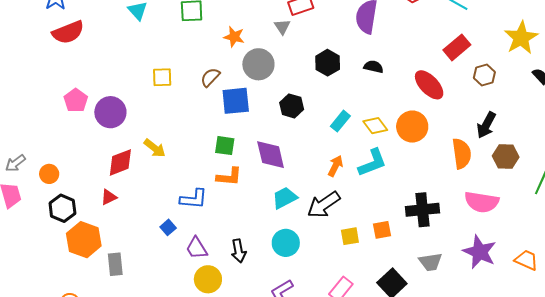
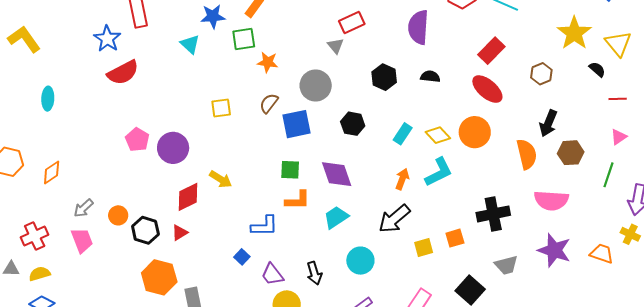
orange star: (234, 37) -> (268, 62), moved
red rectangle: (457, 47) -> (491, 51), moved
cyan trapezoid: (285, 198) -> (336, 217), moved
black hexagon: (62, 208) -> (145, 230), moved

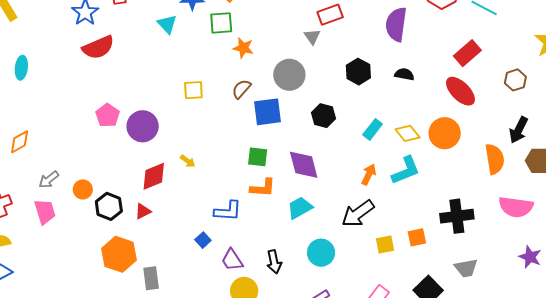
yellow arrow: (221, 179) -> (188, 161), size x0.7
purple star: (554, 250) -> (530, 257), moved, size x0.7

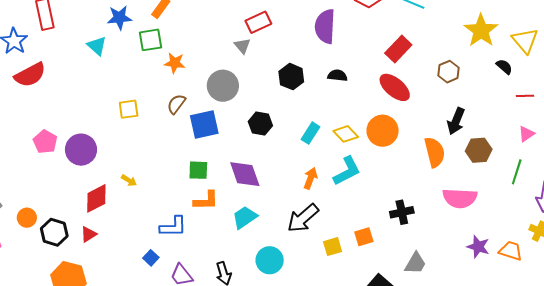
black cross: (457, 216) -> (402, 212), size x0.7
gray trapezoid: (466, 268) -> (415, 263), turned -45

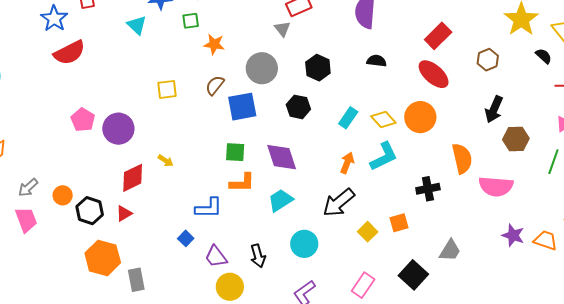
green square: (151, 40) -> (191, 21), size x0.7
black hexagon: (291, 77) -> (318, 68), moved
orange semicircle: (435, 152) -> (462, 158), moved
black cross: (402, 212) -> (428, 189), moved
yellow square: (333, 247) -> (368, 232), turned -30

